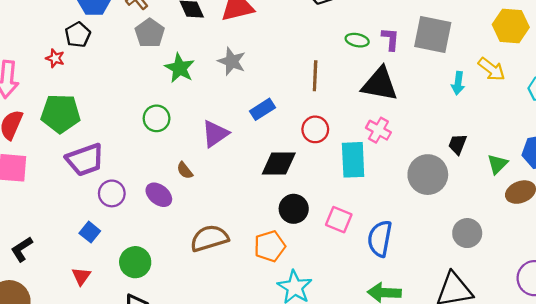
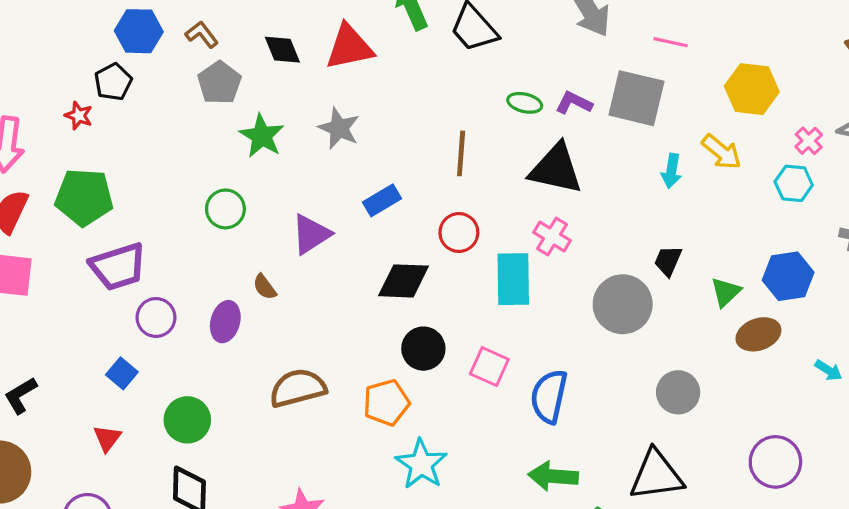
purple L-shape: (390, 39) -> (574, 103), turned -70
purple ellipse: (159, 195) -> (225, 322), turned 65

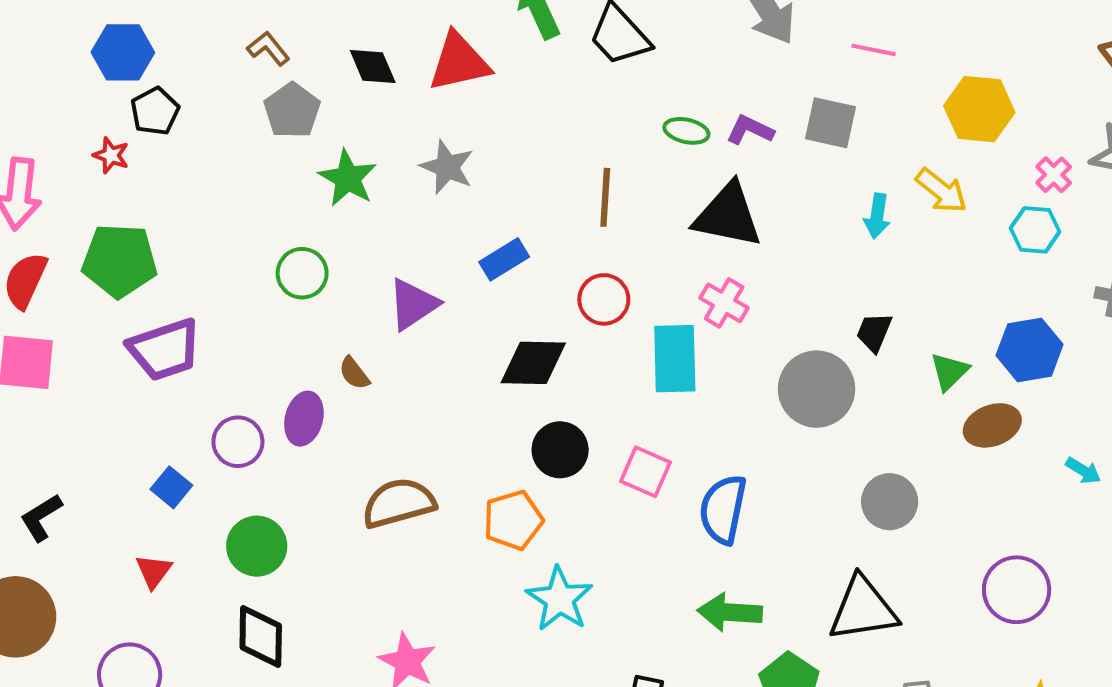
blue hexagon: (139, 31) -> (123, 52), moved
gray square: (636, 98) -> (830, 123), size x0.7
purple circle: (156, 317) -> (238, 442), moved

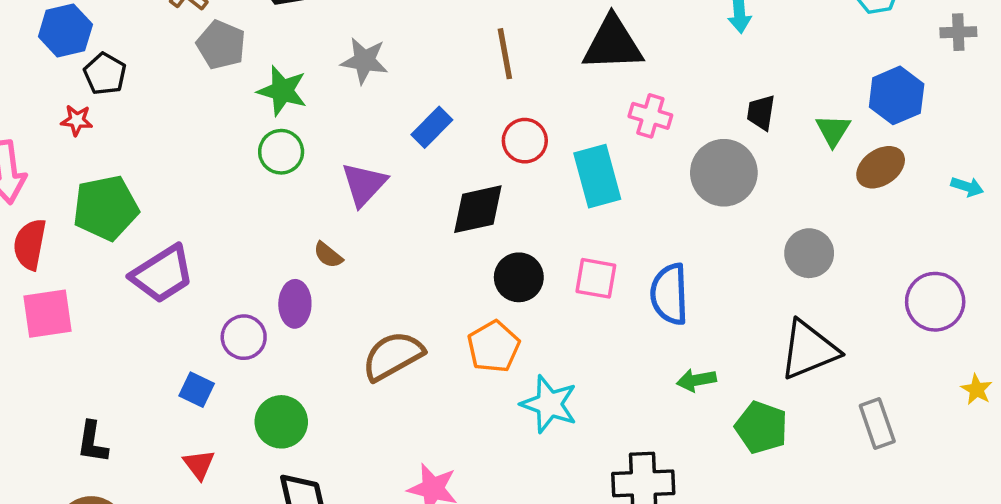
green circle: (302, 273) -> (281, 152), moved
pink cross: (724, 303) -> (650, 116), moved
black L-shape: (41, 517) -> (92, 442), turned -36
green arrow: (730, 612) -> (696, 380), size x0.7

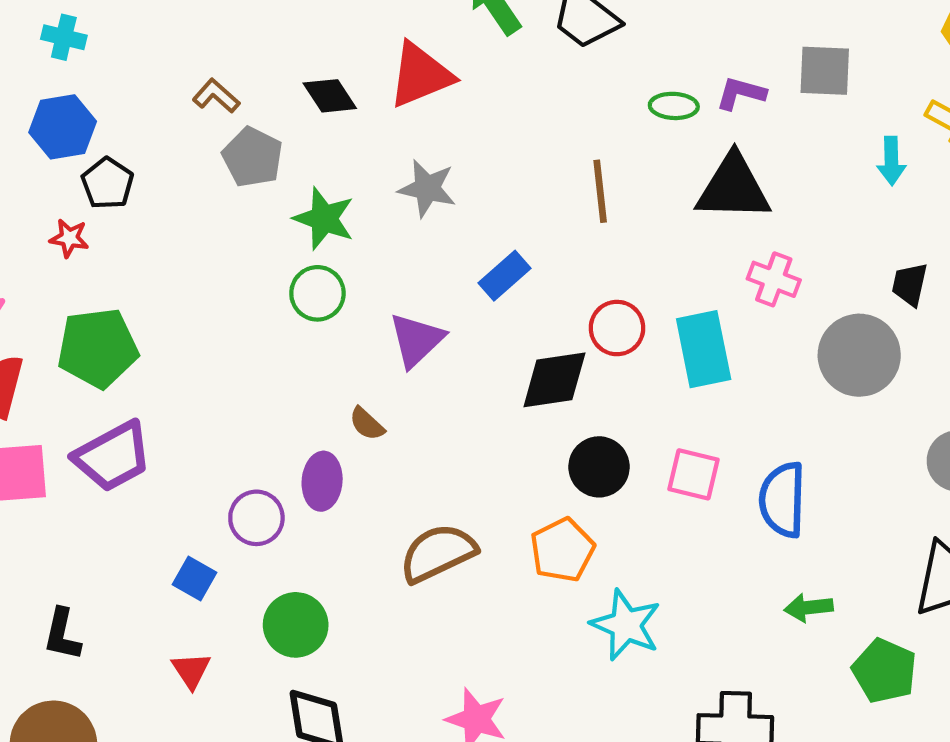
red circle: (525, 141) -> (617, 328), moved
purple trapezoid: (162, 274) -> (113, 456), moved

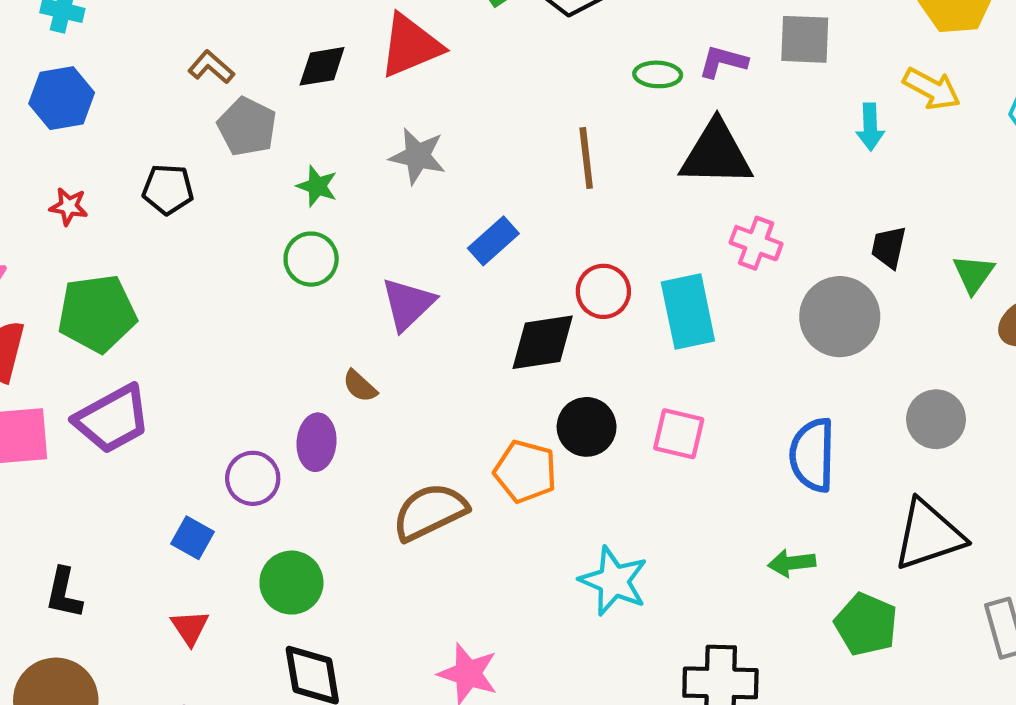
black diamond: (330, 96) -> (322, 66), turned -66
black pentagon: (108, 183) -> (168, 189), moved, turned -30
green star: (324, 219) -> (317, 186), size x0.7
blue semicircle: (782, 500) -> (812, 455), moved
orange pentagon: (562, 550) -> (525, 471), moved, turned -30

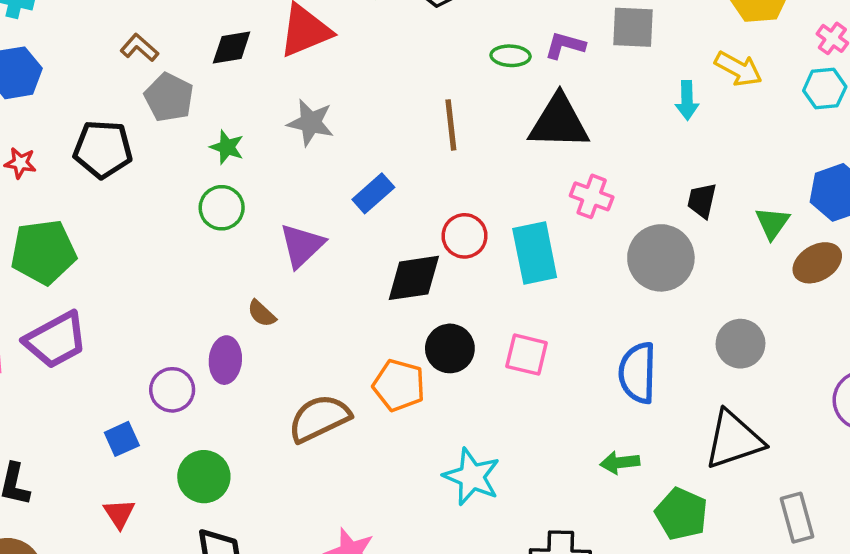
black pentagon: (168, 189) -> (103, 149), size x1.4
blue square: (193, 538) -> (122, 439), turned 36

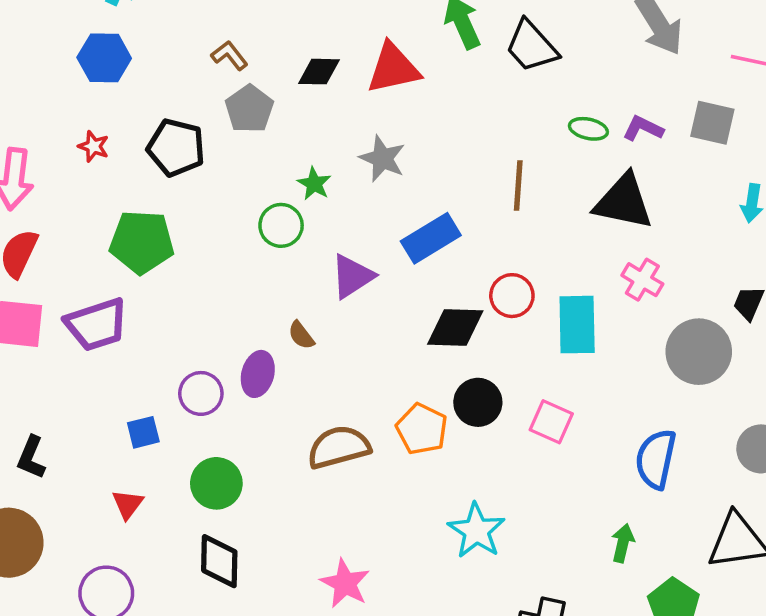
green star: (227, 147) -> (314, 184), moved
blue rectangle: (373, 193) -> (431, 238), size x1.4
green pentagon: (43, 252) -> (142, 242), moved
green arrow: (620, 463) -> (623, 543), turned 99

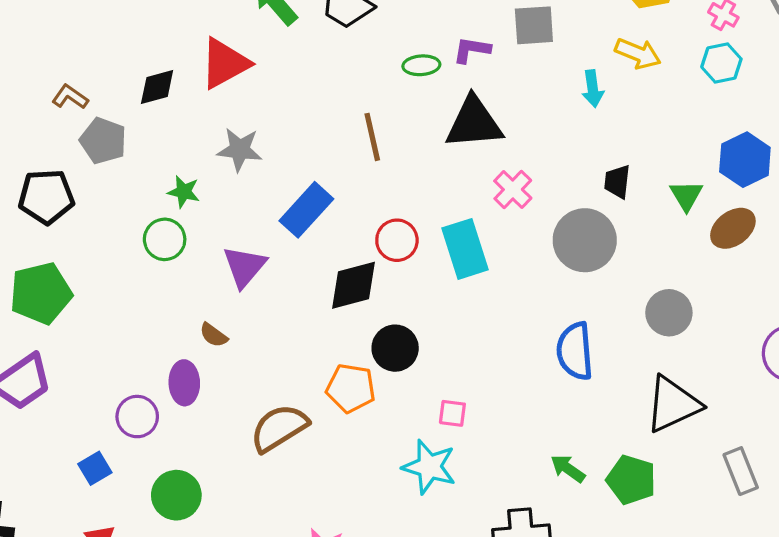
pink cross: (642, 280) -> (513, 189), turned 30
pink square: (551, 422) -> (452, 413), moved, size x0.7
green arrow: (623, 543) -> (568, 468), moved, turned -51

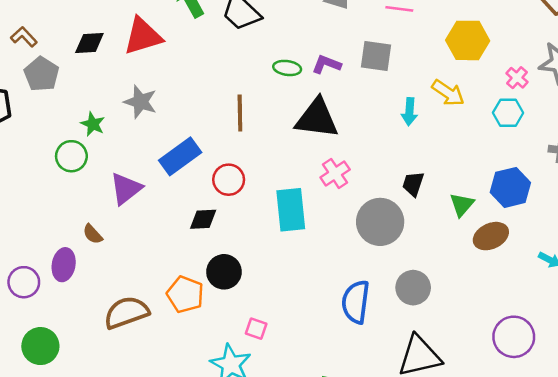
red circle: (397, 240) -> (229, 180), moved
black diamond: (354, 285) -> (203, 219), size x0.7
gray circle: (669, 313) -> (413, 288), moved

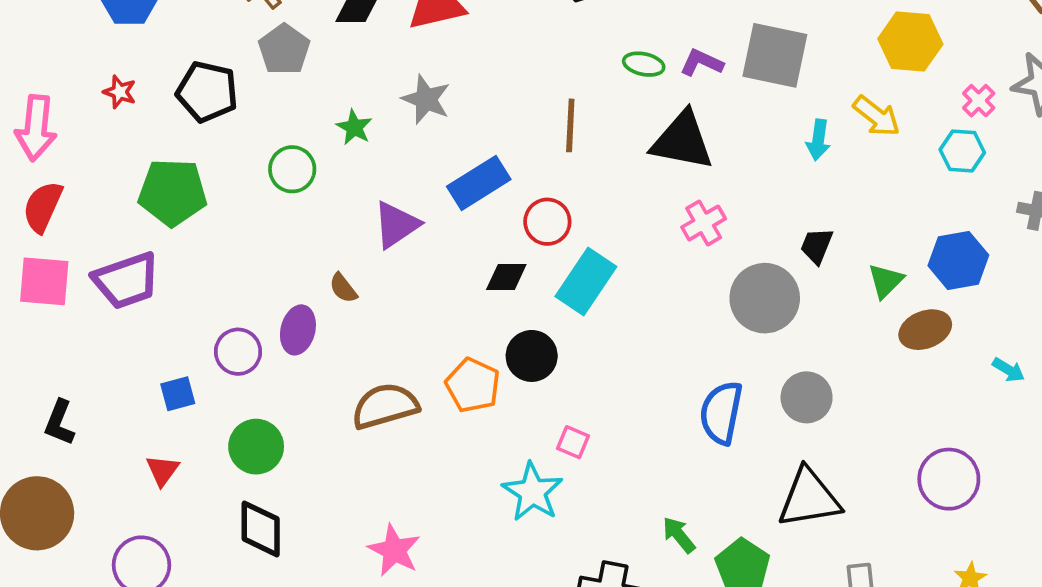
gray square: (376, 56) -> (775, 55), size x1.4
green circle: (71, 156) -> (292, 169), moved
cyan rectangle: (291, 210) -> (586, 282), moved, turned 36

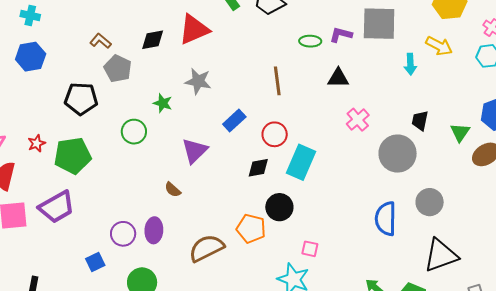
red star: (120, 92) -> (37, 143), moved, turned -30
black triangle: (682, 141) -> (338, 78), size x0.6
blue rectangle: (479, 183) -> (234, 120), size x0.7
purple ellipse: (298, 330) -> (154, 230), moved

